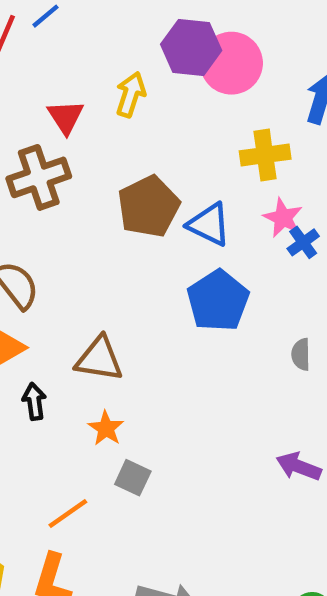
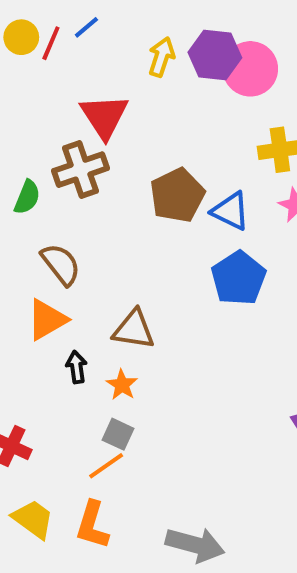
yellow arrow: (131, 95) -> (161, 57), moved
red triangle: (66, 117) -> (104, 116), size x1.5
orange star: (106, 428) -> (122, 385), moved
gray square: (133, 478) -> (118, 434), moved

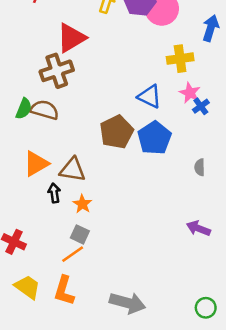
red triangle: (104, 116) -> (71, 38), turned 32
brown pentagon: (177, 195) -> (117, 132), moved
green semicircle: (27, 197) -> (24, 109), moved
brown semicircle: (61, 264) -> (44, 110), moved, turned -36
brown triangle: (134, 330) -> (73, 170), moved

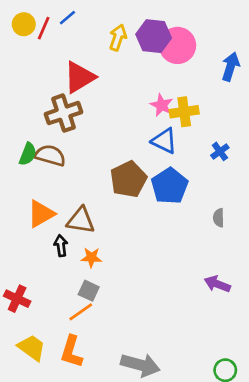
yellow cross: (180, 59) -> (184, 112), moved
pink star: (190, 93) -> (162, 105), moved
orange star: (82, 204) -> (91, 258), turned -30

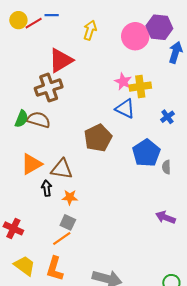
blue line: (67, 18) -> (52, 15), turned 40
red line: (44, 28) -> (34, 23), turned 36
purple hexagon: (154, 36) -> (159, 27), moved
blue pentagon: (170, 186) -> (146, 153), moved

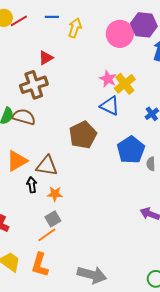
blue line: (52, 15) -> (52, 17), moved
red triangle: (61, 60) -> (46, 58), size x0.6
yellow cross: (140, 87) -> (125, 84), turned -30
gray square: (68, 222) -> (53, 219), turned 35

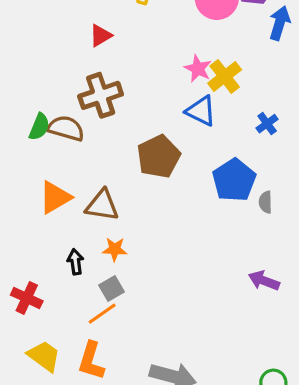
brown cross: (34, 85) -> (101, 95), moved
black arrow: (32, 185) -> (75, 262), moved

